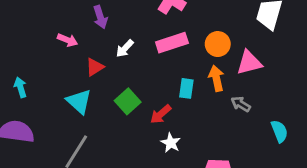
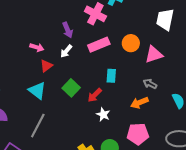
purple arrow: (100, 17) -> (68, 30), moved
pink arrow: (68, 40) -> (37, 47), moved
orange arrow: (216, 78) -> (139, 103), moved, turned -96

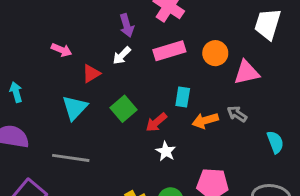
pink arrow: (37, 47) -> (61, 50), moved
cyan triangle: (37, 91) -> (75, 108), turned 30
orange arrow: (139, 103) -> (205, 121), moved
gray line: (38, 126) -> (71, 158), turned 65

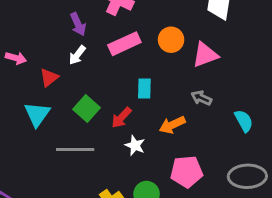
orange arrow: (205, 121) -> (172, 125), moved
gray line: (71, 158) -> (75, 149), moved

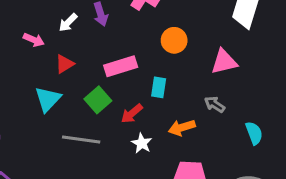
orange circle: (171, 40) -> (174, 40), moved
pink rectangle: (124, 44) -> (121, 66), moved
white arrow: (77, 55) -> (68, 23), moved

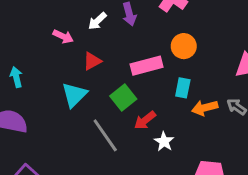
orange circle: (174, 40) -> (184, 46), moved
red arrow: (132, 114) -> (145, 120), moved
orange arrow: (182, 128) -> (205, 108), moved
gray line: (81, 139) -> (105, 135), turned 45

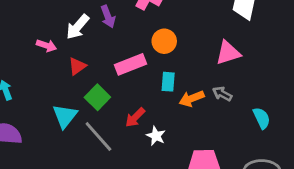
white arrow: (97, 21) -> (78, 27), size x1.4
cyan triangle: (74, 95) -> (65, 116), moved
green square: (123, 97) -> (97, 97), moved

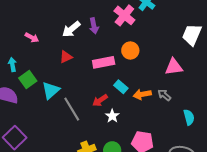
pink arrow: (46, 46) -> (32, 38), moved
cyan rectangle: (168, 82) -> (121, 87), moved, turned -64
green square: (97, 97) -> (28, 80), moved

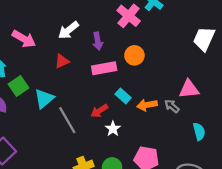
purple arrow: (94, 26) -> (98, 41), moved
pink arrow: (32, 38) -> (24, 39), size x1.5
pink triangle: (174, 67) -> (189, 89), moved

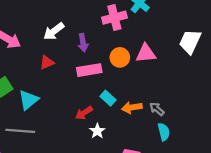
pink cross: (129, 16) -> (114, 18), turned 35
pink triangle: (189, 89) -> (146, 53), moved
gray line: (67, 120) -> (20, 131), moved, turned -56
cyan semicircle: (199, 132) -> (164, 132), moved

